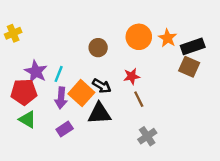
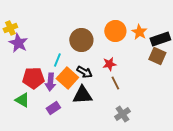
brown circle: (98, 48) -> (81, 40), size x1.5
purple star: (36, 72) -> (18, 43), moved
cyan line: (59, 74) -> (57, 60), moved
red pentagon: (24, 92) -> (33, 78), moved

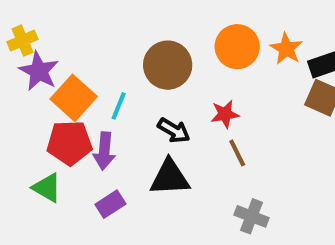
orange square: (67, 78) -> (74, 98), moved
gray cross: (122, 114) -> (251, 216), turned -35

